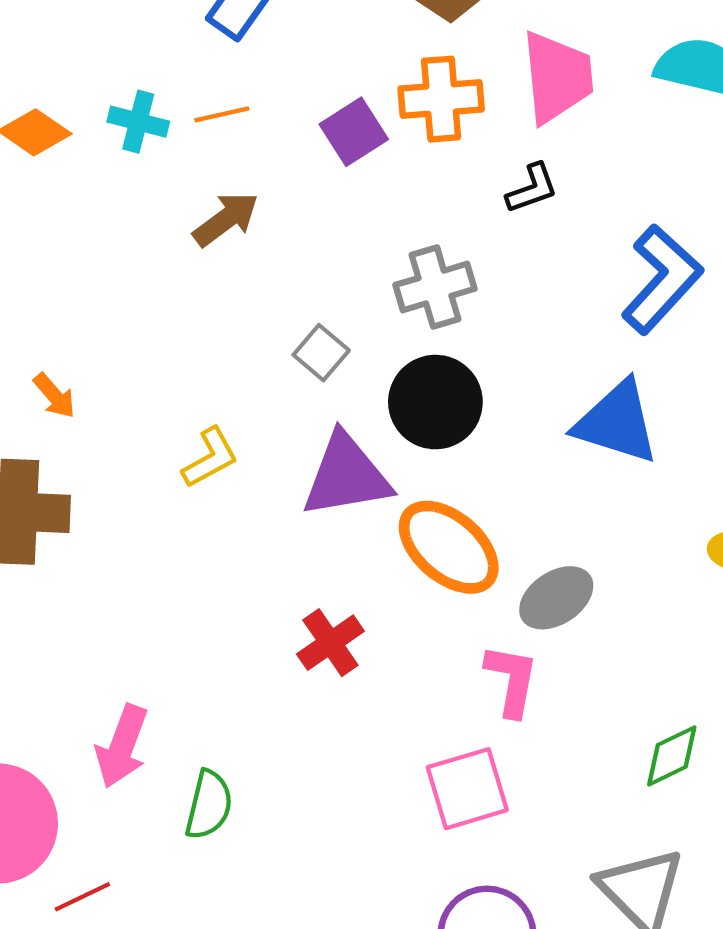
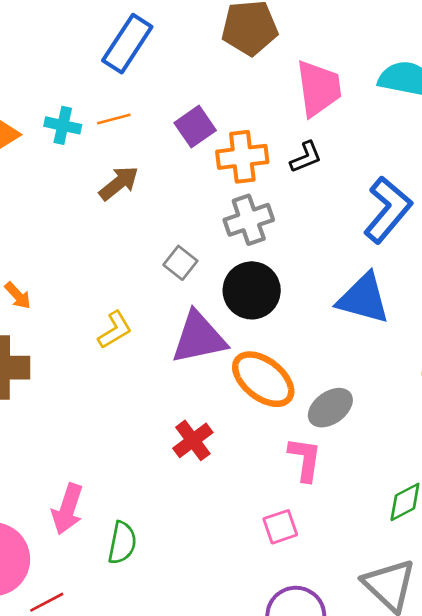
orange cross: (441, 99) -> (242, 157), moved
pink square: (467, 789) -> (280, 527), size x0.7

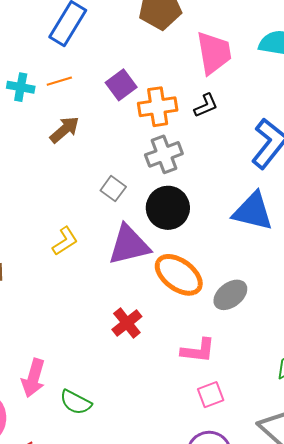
pink L-shape: (305, 459) -> (198, 351), moved, turned 90
pink square: (280, 527) -> (211, 395), moved
green semicircle: (122, 543) -> (76, 402), turned 108

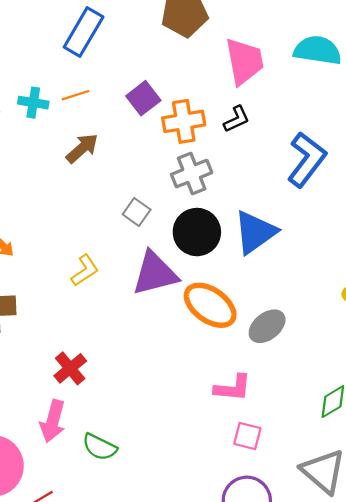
blue triangle: (253, 211) -> (255, 232), moved, turned -48
red cross: (127, 323) -> (70, 368), moved
pink square: (211, 395) -> (247, 436), turned 36

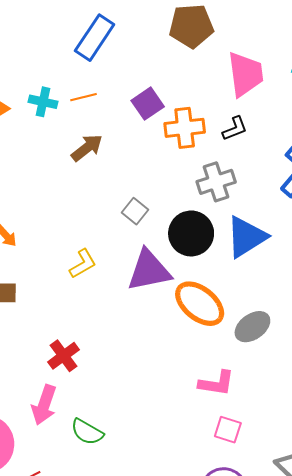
gray cross: (192, 174) -> (216, 182), moved

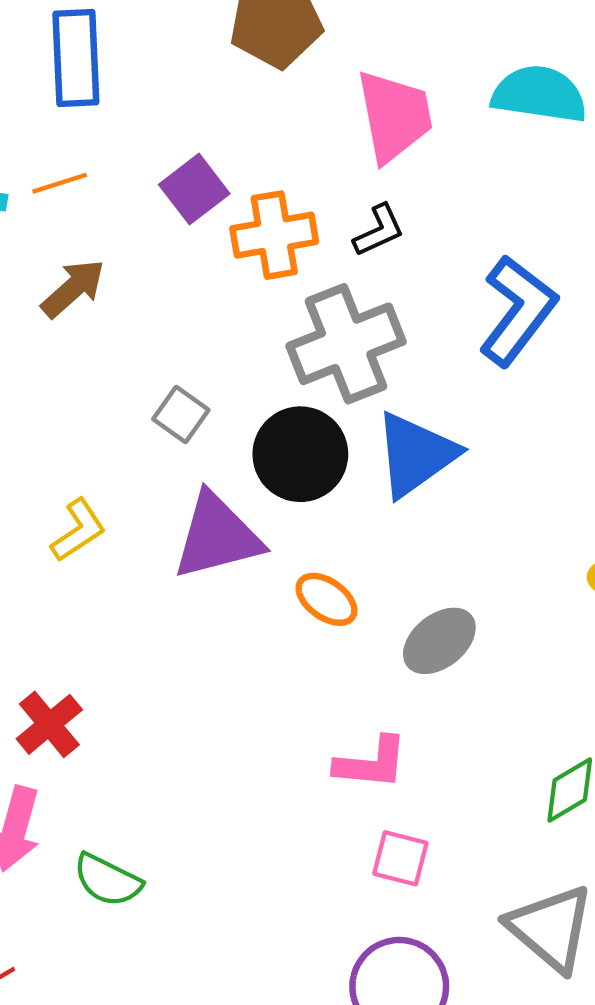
blue rectangle: (95, 38) -> (76, 58), turned -33
gray cross: (216, 182) -> (346, 344), size x1.4
orange ellipse: (200, 304) -> (327, 599), size x0.6

